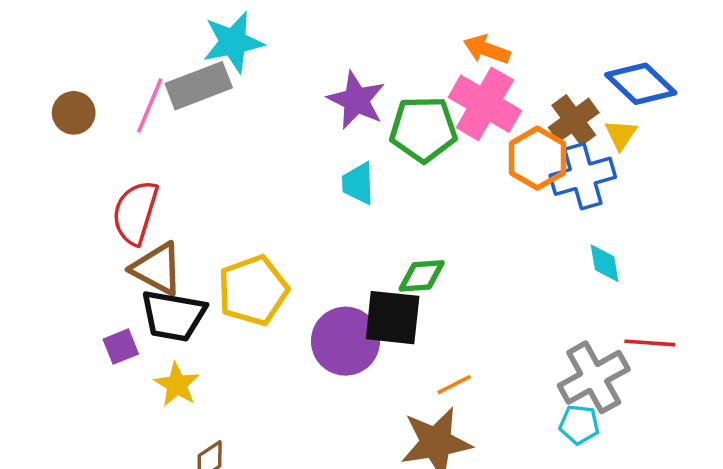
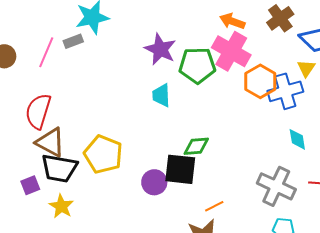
gray rectangle: (199, 86) -> (73, 41), size x0.6
brown cross: (574, 120) -> (280, 18), moved
yellow pentagon: (253, 290) -> (103, 154), turned -30
purple circle: (345, 341) -> (154, 182), size x0.7
gray cross: (594, 377) -> (276, 186), moved, turned -36

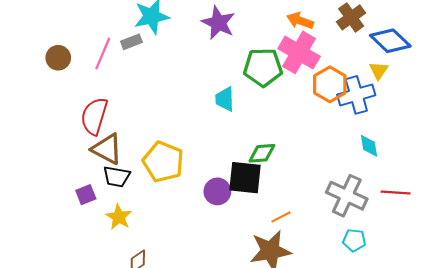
purple star: (160, 49) -> (218, 23), moved
black trapezoid: (59, 168) -> (117, 177), size x0.7

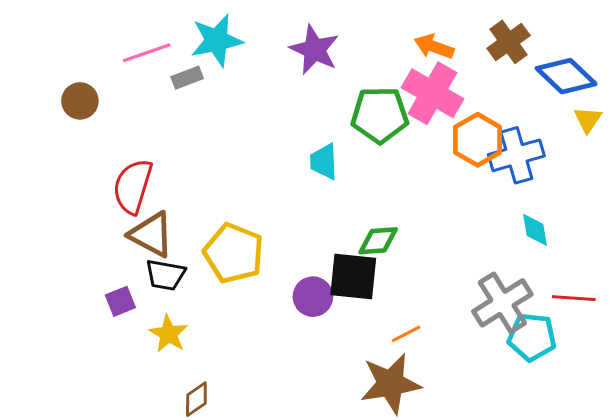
pink line: (103, 54) -> (147, 53), moved, turned 48
yellow triangle: (379, 70) -> (588, 120), moved
gray cross: (347, 196) -> (502, 303), turned 33
cyan pentagon: (354, 240) -> (532, 337), moved, size x1.4

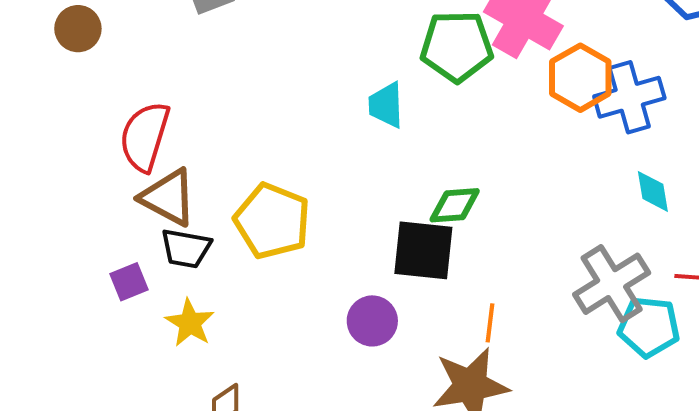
purple circle: (313, 297) -> (372, 321), moved
orange line: (406, 334) -> (490, 323), turned -56

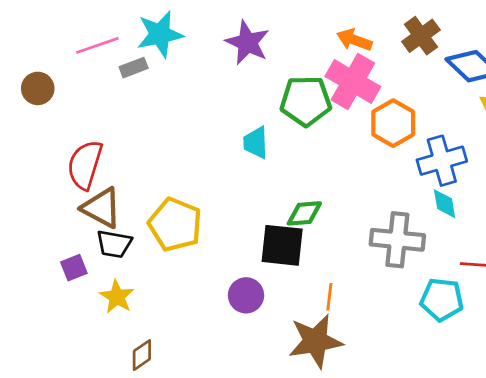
blue cross: (629, 97) -> (442, 161), moved
gray cross: (612, 284) -> (397, 240), moved, turned 38

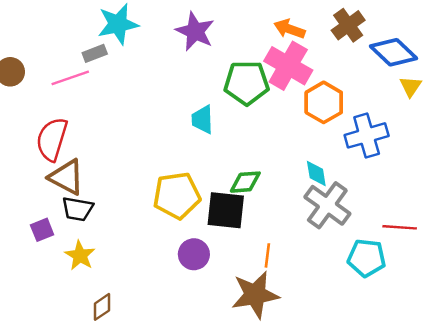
pink line: (97, 45) -> (70, 78), moved
cyan diamond: (445, 204) -> (316, 173), moved
yellow pentagon: (175, 225) -> (177, 195), moved, turned -30
gray cross: (397, 240) -> (327, 205), turned 30

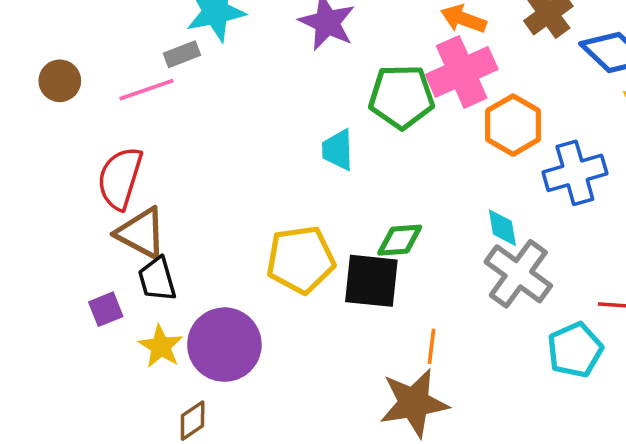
pink cross: (288, 66) -> (462, 72), turned 36
black trapezoid: (78, 209) -> (157, 279), turned 64
purple circle: (194, 254) -> (224, 345), moved, size x1.6
cyan pentagon: (367, 258) -> (575, 350), turned -30

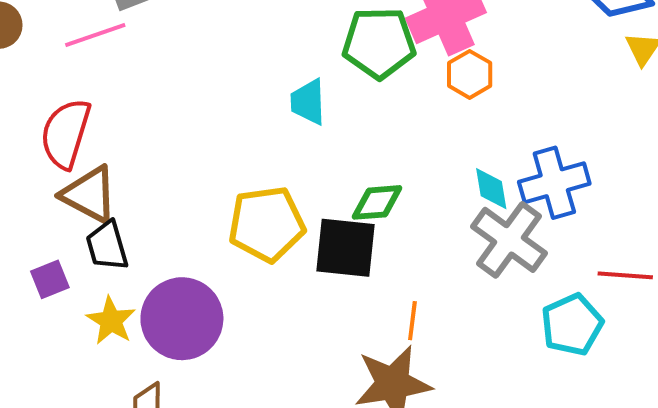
orange hexagon: (513, 125) -> (470, 74), moved, size x0.7
blue cross: (575, 173) -> (554, 183), moved

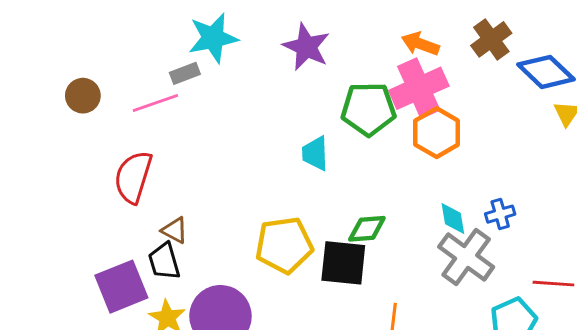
orange hexagon: (470, 74) -> (437, 133), size x1.4
blue cross: (554, 183) -> (500, 214), size x0.6
brown triangle: (89, 195) -> (175, 230), moved, size x0.6
purple square: (50, 279) -> (121, 287), size x1.8

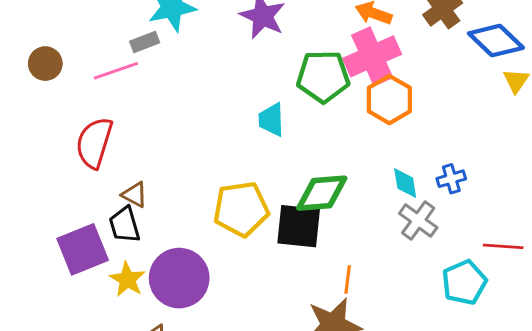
green diamond: (367, 229) -> (322, 193), size x1.4
gray cross: (466, 257) -> (418, 220), size x0.7

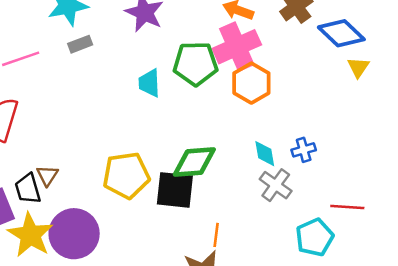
gray rectangle: (145, 42) -> (80, 44), moved
cyan trapezoid: (271, 120) -> (149, 83), moved
brown triangle: (135, 195) -> (47, 175), moved, turned 35
yellow star: (127, 280) -> (30, 235), size x1.5

